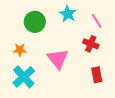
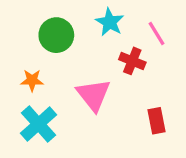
red cross: (91, 44) -> (132, 61), moved

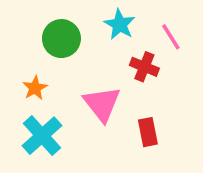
orange star: (32, 80) -> (35, 88), turned -30
red rectangle: (157, 121) -> (148, 132), moved

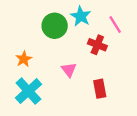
green circle: (61, 39) -> (55, 26), moved
pink triangle: (102, 104) -> (69, 70), size x0.6

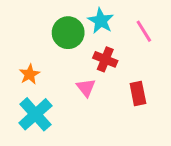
red cross: (97, 45) -> (105, 59), moved
red rectangle: (100, 89) -> (138, 94), moved

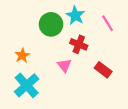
red rectangle: (138, 94) -> (103, 70), turned -42

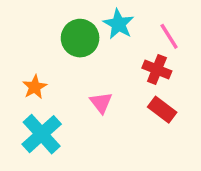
red cross: (79, 44) -> (157, 69), moved

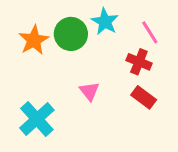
orange star: (35, 87) -> (34, 40), moved, size x1.4

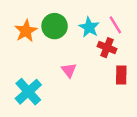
cyan star: (105, 22) -> (89, 27), moved
red rectangle: (144, 97) -> (121, 75), moved, turned 54

